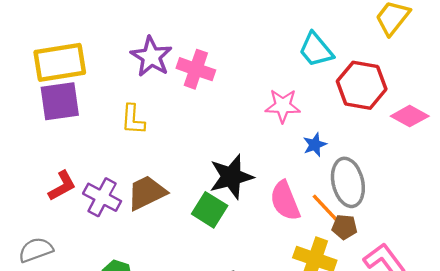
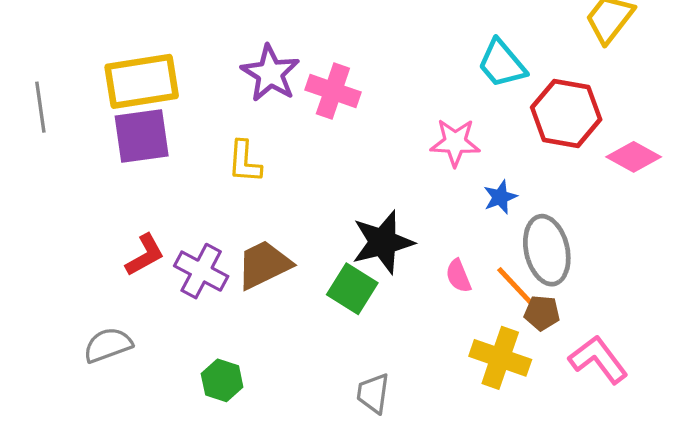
pink semicircle: (285, 201) -> (458, 276), size x0.6

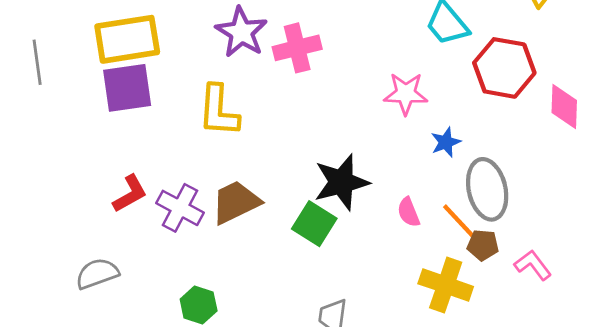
pink cross: (333, 91) -> (297, 48), turned -33
pink diamond: (634, 157) -> (564, 106), turned 63
yellow L-shape: (245, 162) -> (219, 111), size x1.4
pink L-shape: (598, 359) -> (533, 265), moved, size x0.7

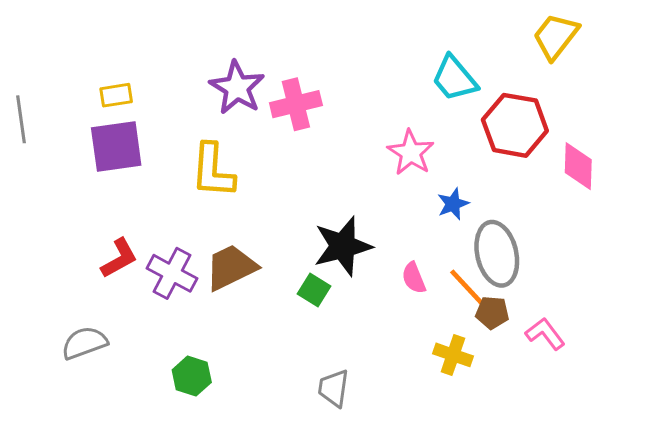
yellow rectangle: (127, 39) -> (116, 95), size x0.5
pink star: (406, 94) -> (411, 153), turned 30
green square: (314, 224) -> (314, 290), size x0.7
yellow cross: (446, 285) -> (453, 355), size x0.7

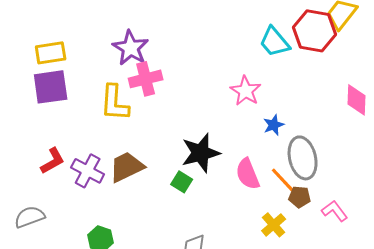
yellow rectangle: (116, 95) -> (51, 53), size x1.4
pink cross: (296, 104) -> (146, 79), moved
red hexagon: (515, 125) -> (315, 31), moved
pink semicircle: (414, 278) -> (248, 174), size x1.5
yellow cross: (453, 355) -> (274, 225), turned 30

